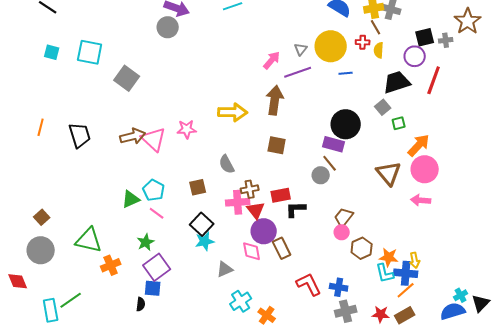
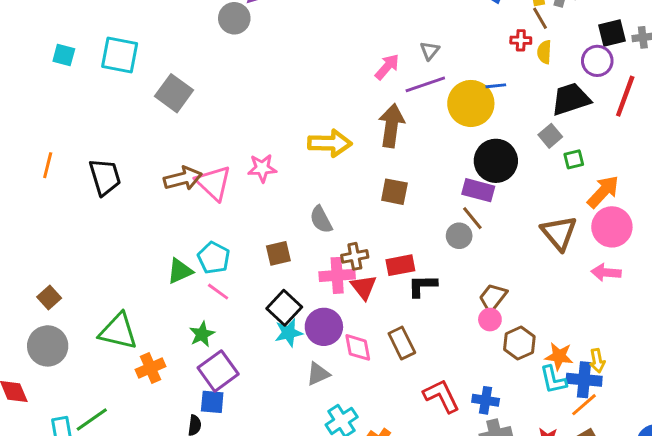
yellow circle: (331, 46) -> (471, 103), moved
purple circle: (264, 231) -> (324, 327), moved

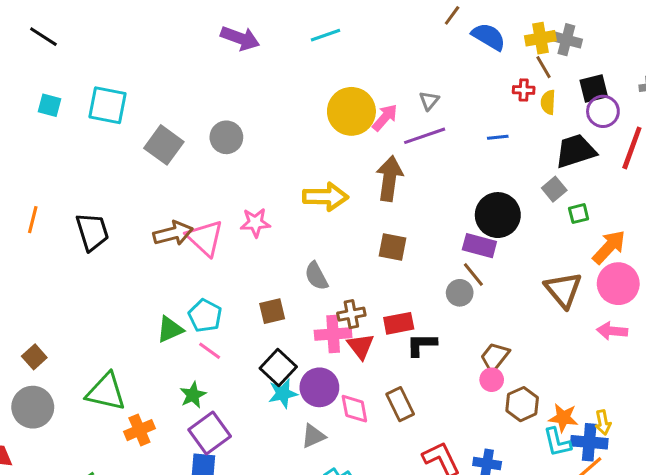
gray circle: (234, 18) -> (226, 137), moved
black square: (612, 33) -> (594, 89), moved
yellow circle: (471, 103) -> (351, 111), moved

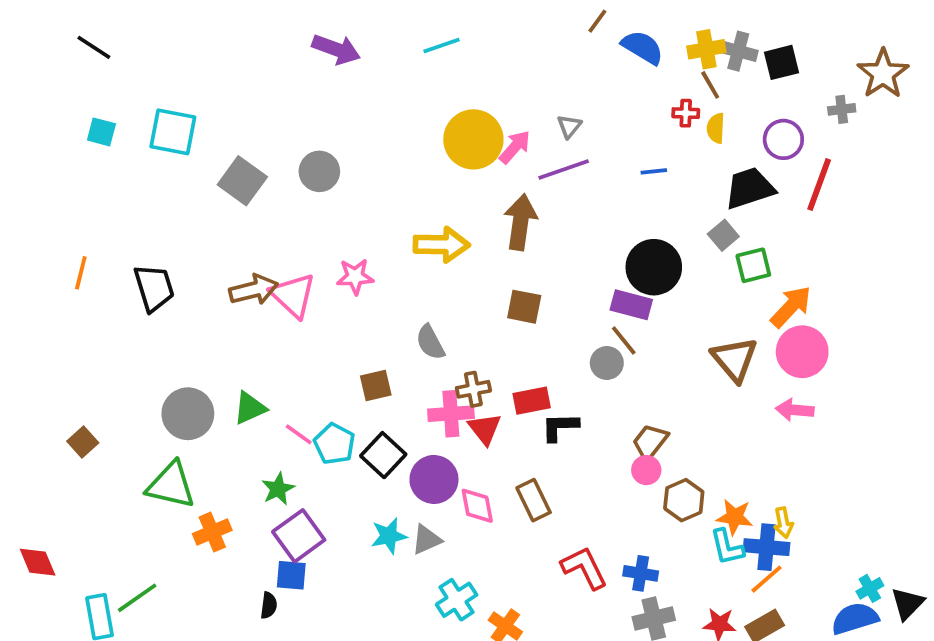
black square: (594, 89) -> (782, 62), moved
green square: (579, 214) -> (753, 265), size x1.4
cyan pentagon: (205, 316) -> (334, 444), moved
cyan star: (283, 393) -> (389, 536), moved
gray circle: (33, 407) -> (188, 414), moved

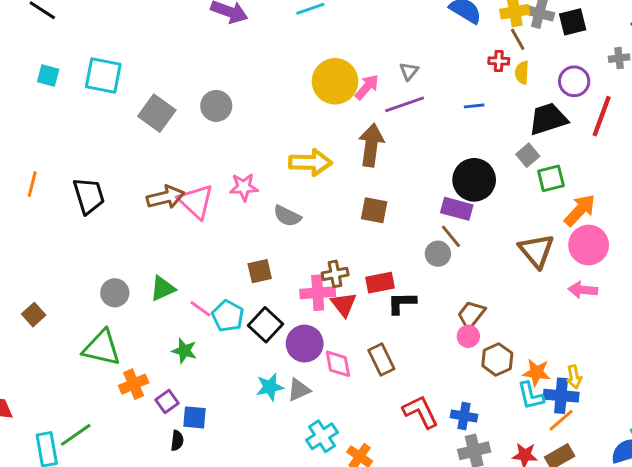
gray semicircle: (430, 342) -> (287, 216), moved, turned -36
gray circle: (188, 414) -> (115, 293), size x0.7
green star: (278, 489) -> (184, 351), turned -30
purple square: (299, 536) -> (167, 401), moved, size x0.6

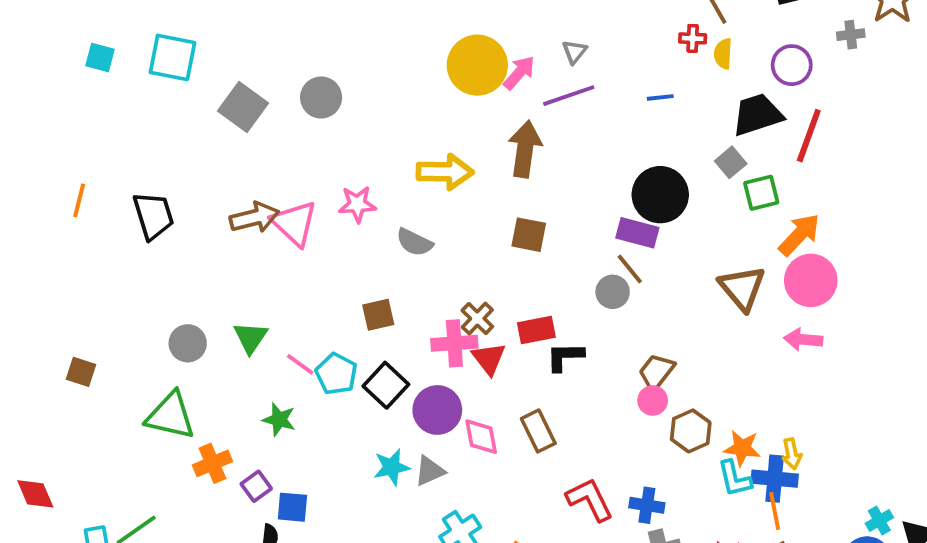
red line: (602, 116) -> (809, 136), moved
brown cross: (335, 274) -> (477, 319), turned -35
green triangle: (163, 288) -> (251, 338), turned -32
brown square: (34, 315) -> (81, 372), turned -30
orange line: (561, 420) -> (775, 511), turned -60

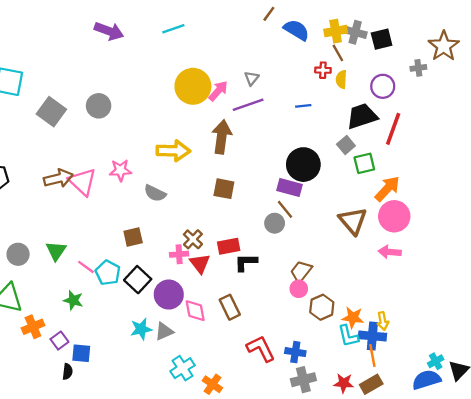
pink cross: (454, 343) -> (179, 254), size x0.7

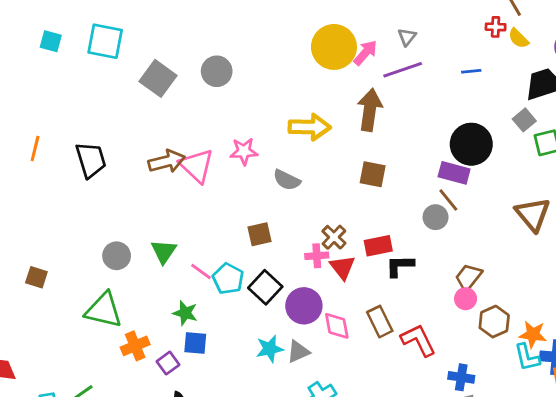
yellow semicircle: (341, 79) -> (518, 38), turned -48
red L-shape: (261, 349) -> (418, 340), moved
blue square: (81, 353) -> (195, 343), moved

